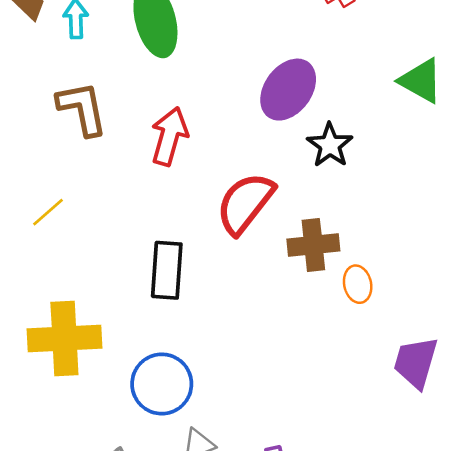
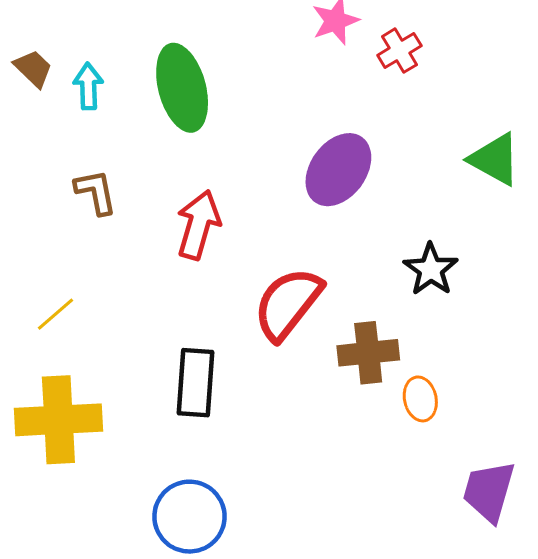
brown L-shape: (82, 108) -> (96, 192), size x0.7
black star: (330, 145) -> (431, 269), moved
yellow cross: (64, 338) -> (58, 420), moved

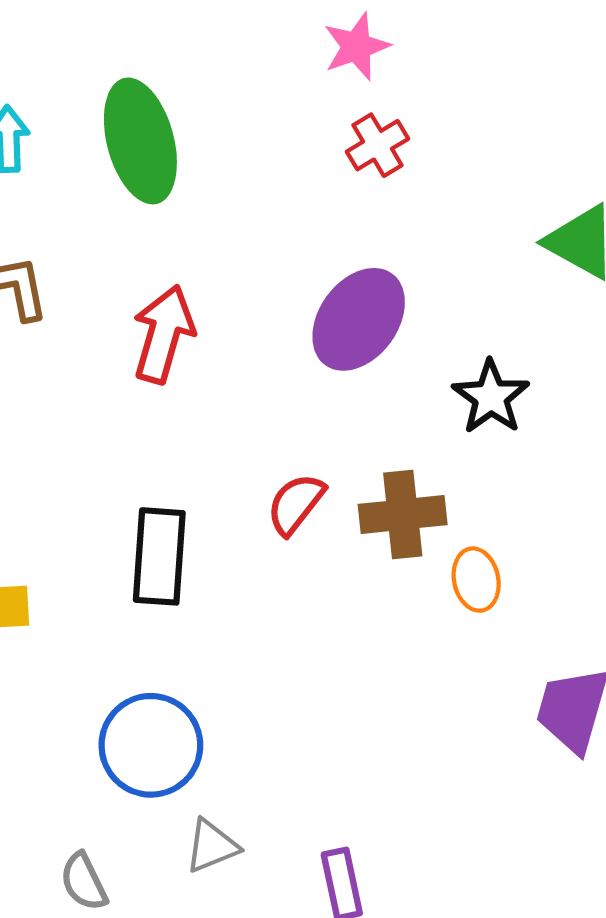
red cross: (399, 51) -> (378, 145), moved
purple ellipse: (338, 170) -> (359, 319), moved
red semicircle: (288, 304) -> (296, 504), moved, size x0.6

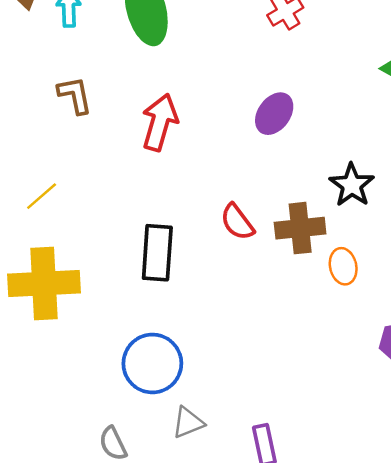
purple ellipse: (359, 319) -> (274, 114), size x0.7
black star: (491, 397) -> (352, 185), moved
red semicircle: (296, 504) -> (237, 222), turned -75

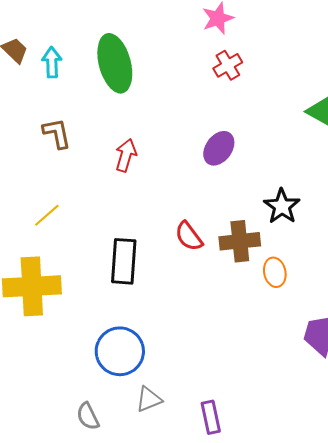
red arrow: (160, 122) -> (126, 155), size x0.7
yellow line: (42, 196) -> (47, 215), moved

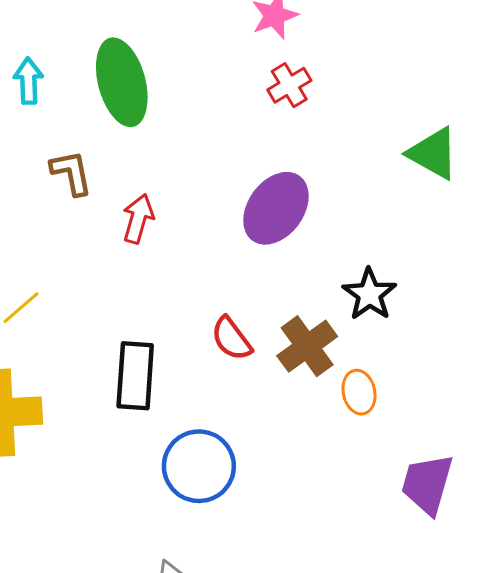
brown L-shape: (57, 133) -> (71, 173), moved
purple ellipse: (219, 148) -> (276, 208), size x1.4
brown cross: (240, 241) -> (307, 346), turned -30
blue circle: (120, 351) -> (199, 466), moved

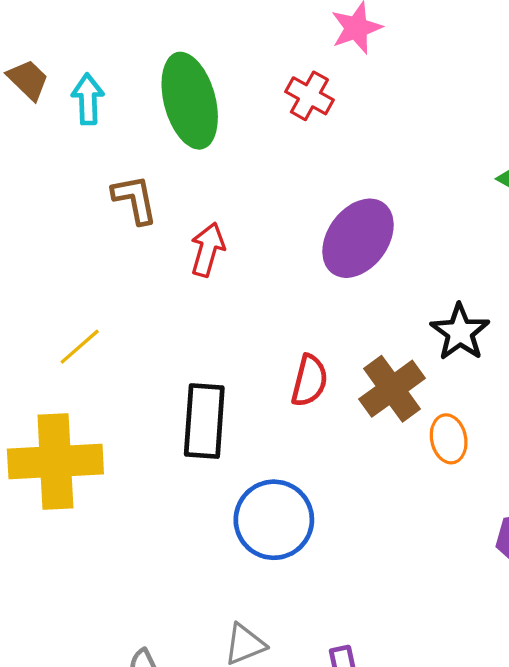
red cross: (289, 85) -> (309, 96), moved, turned -30
red semicircle: (232, 339) -> (309, 381), turned -129

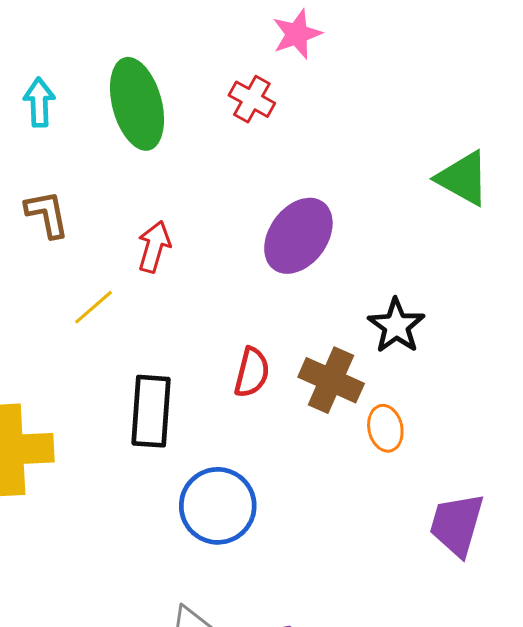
brown L-shape: (135, 199) -> (47, 214), moved
yellow line: (80, 347) -> (94, 307), moved
brown cross: (392, 389) -> (331, 380), turned -30

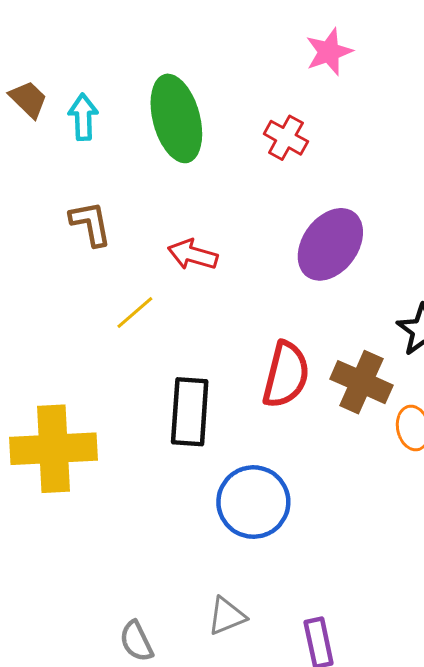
red cross: (252, 99) -> (286, 138), moved
red arrow: (154, 247) -> (193, 255), turned -90
red semicircle: (252, 372) -> (286, 375), size x1.4

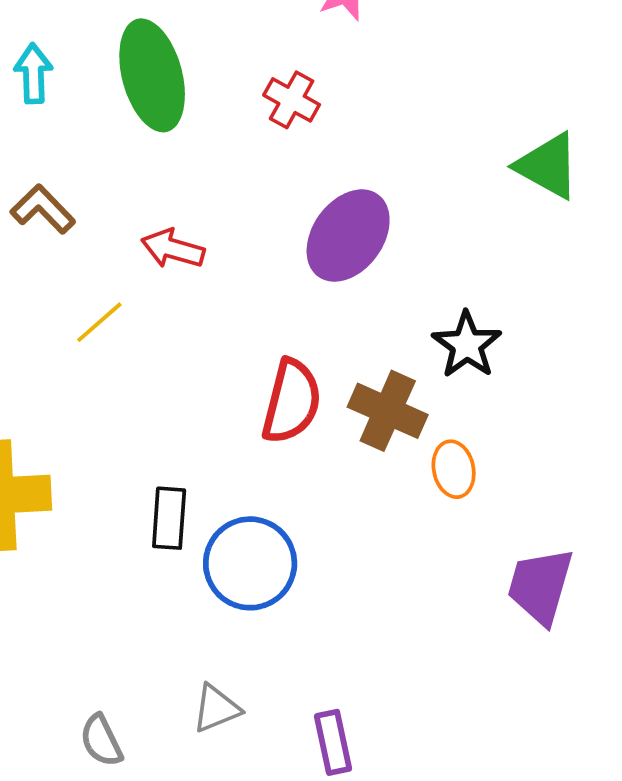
brown L-shape: (90, 224) -> (43, 209), turned -33
black rectangle: (190, 412) -> (169, 518), moved, size x0.7

